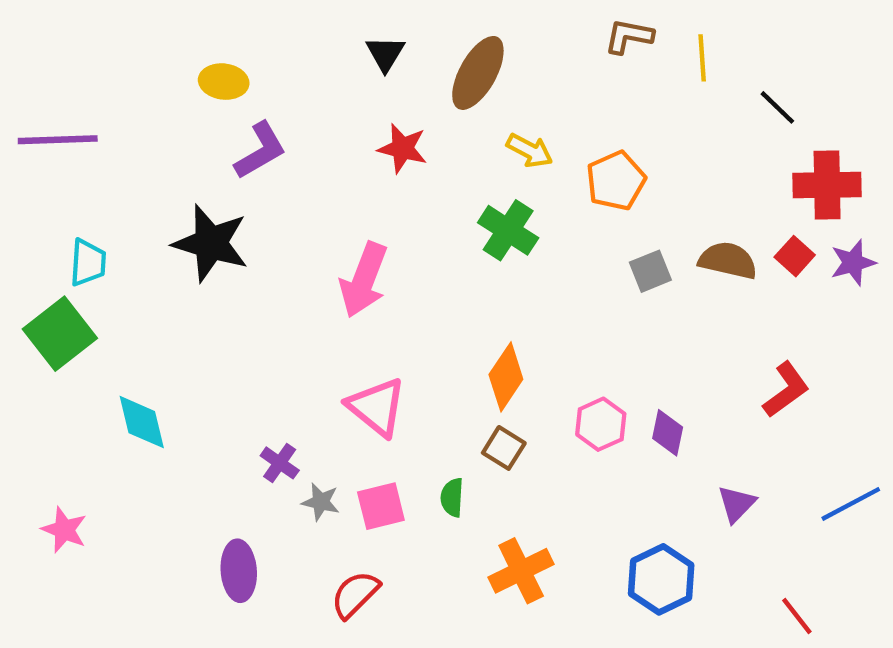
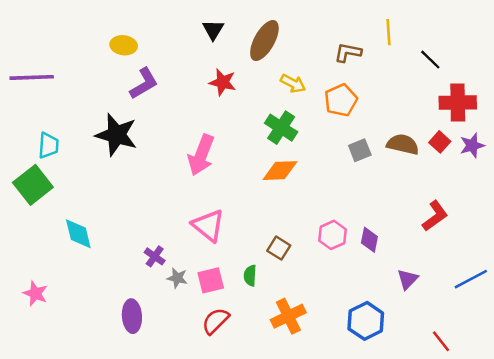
brown L-shape: (629, 36) -> (348, 52), moved
orange diamond: (506, 377) -> (280, 171), moved, turned 54
red semicircle: (355, 594) -> (215, 321), moved

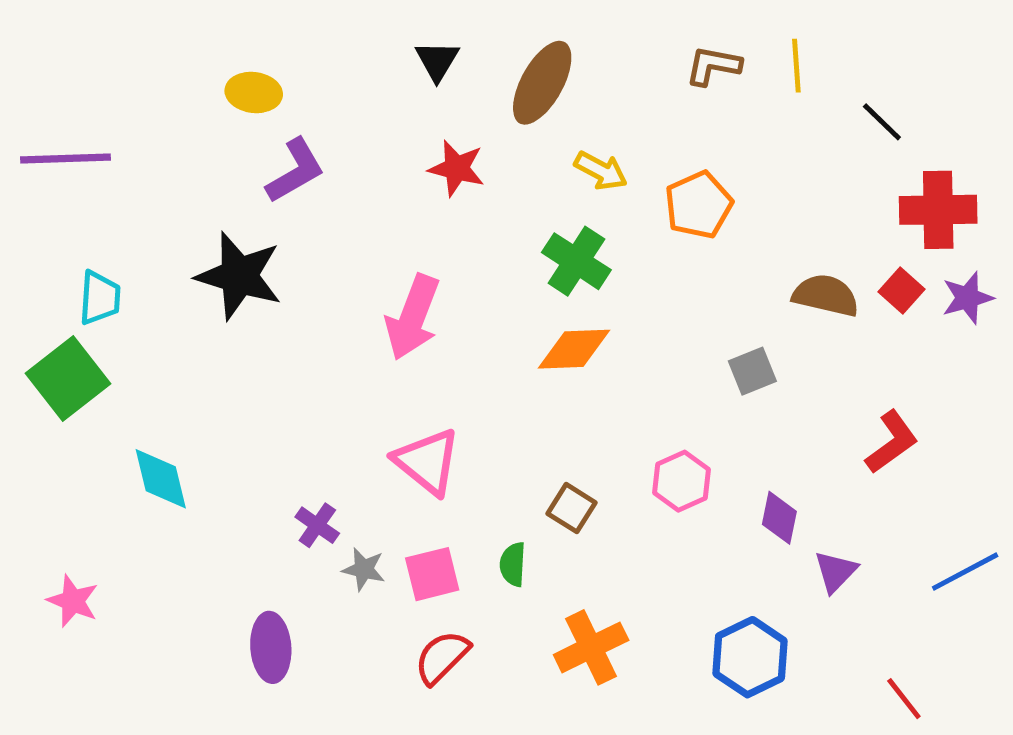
brown L-shape: (348, 52) -> (713, 66), moved
gray square: (360, 150) -> (752, 371), moved
purple diamond: (369, 240) -> (779, 518), moved

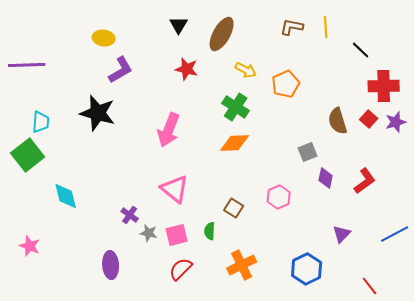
brown semicircle: (826, 295) -> (338, 121), turned -120
purple diamond: (779, 518) -> (326, 178), moved

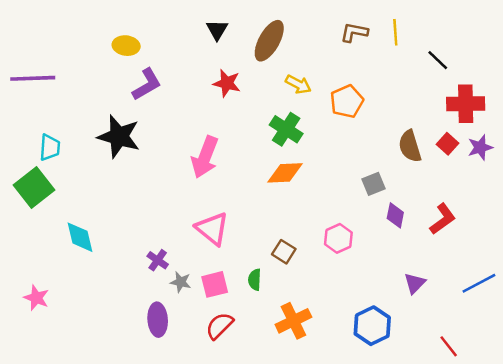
purple ellipse: (111, 265) -> (158, 320), moved

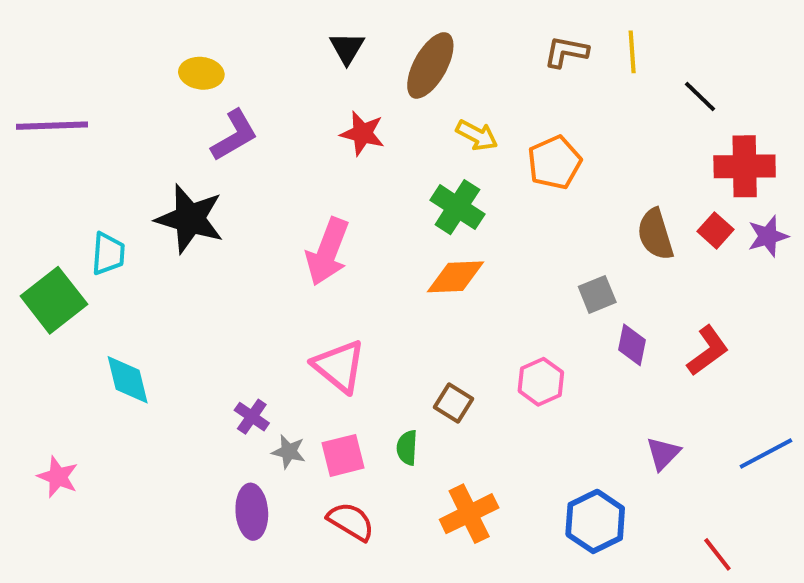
cyan trapezoid: (50, 147) -> (108, 254), moved
red semicircle: (219, 326) -> (351, 521), turned 76

